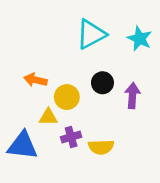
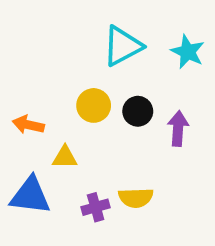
orange arrow: (35, 80) -> (28, 125), moved
yellow circle: (67, 97) -> (94, 105), moved
purple cross: (71, 137) -> (96, 207), moved

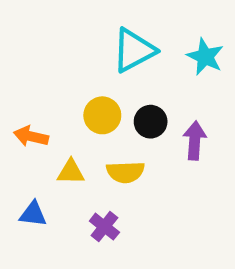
blue triangle: (30, 196) -> (33, 214), size x0.6
yellow semicircle: (136, 198) -> (125, 172), moved
purple cross: (96, 207) -> (104, 227), turned -36

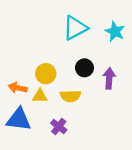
yellow circle: (102, 115) -> (46, 74), moved
orange arrow: (31, 136) -> (18, 88), moved
blue triangle: (33, 214) -> (19, 119), size x1.6

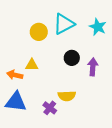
yellow circle: (46, 74) -> (39, 32), moved
yellow triangle: (40, 96) -> (32, 65), moved
yellow semicircle: (70, 96) -> (67, 96), moved

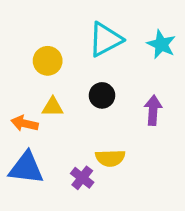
yellow circle: (39, 32) -> (48, 61), moved
black circle: (72, 58) -> (102, 95), moved

